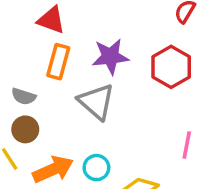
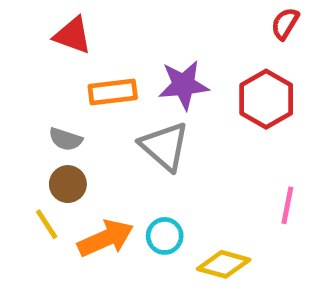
red triangle: (51, 20) -> (73, 35), moved
orange rectangle: (58, 62) -> (113, 92), turned 68

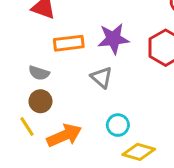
gray triangle: (165, 146) -> (101, 77), size x0.7
cyan circle: (165, 236) -> (118, 125), moved

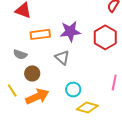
brown circle: (40, 101) -> (32, 73), moved

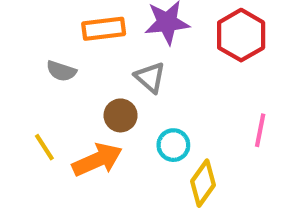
brown circle: (32, 73) -> (121, 115), moved
yellow diamond: (87, 107) -> (203, 183), turned -70

